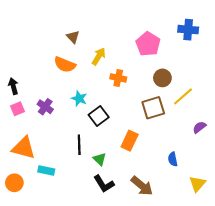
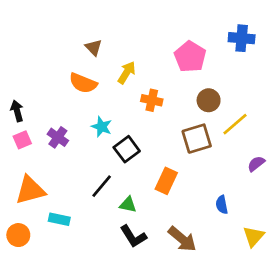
black line: (79, 145) -> (102, 186), turned 42
orange triangle: (24, 148) -> (30, 190), turned -30
green triangle: (100, 159) -> (128, 205), turned -32

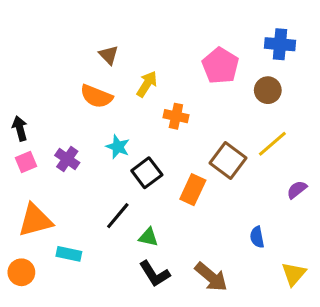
brown circle: (209, 100) -> (268, 90), moved
brown square: (197, 139) -> (228, 161), turned -36
orange rectangle: (166, 181) -> (193, 190), moved

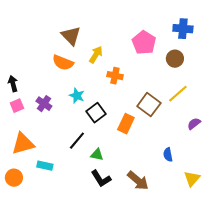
brown triangle: (109, 55) -> (71, 36), size x1.5

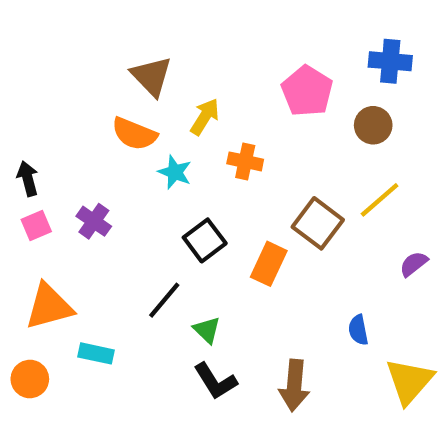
cyan star: (77, 96) -> (175, 172), moved
green triangle: (97, 155) -> (207, 330), turned 32
yellow triangle: (192, 179) -> (409, 381), size x1.4
brown arrow: (138, 181) -> (294, 385), turned 55

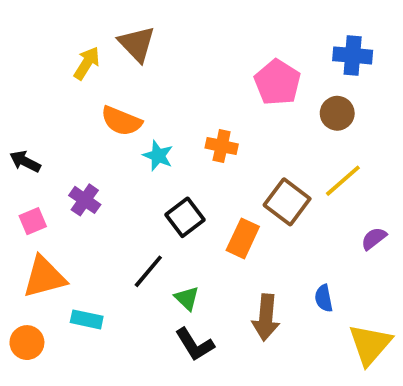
brown triangle: (151, 76) -> (137, 44), moved
yellow arrow: (205, 117) -> (87, 63), moved
black arrow: (28, 179) -> (25, 161), turned -48
pink square: (36, 225) -> (33, 221), moved
brown arrow: (294, 385) -> (266, 318), moved

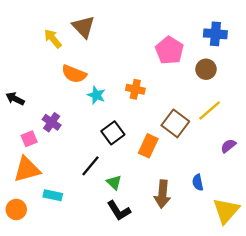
yellow arrow: (87, 63) -> (53, 39), turned -72
pink square: (33, 221) -> (29, 139), moved

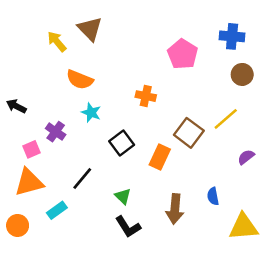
brown circle: (206, 69) -> (242, 74), moved
cyan star: (96, 95) -> (91, 113), moved
black line: (90, 166) -> (82, 179), moved
cyan rectangle: (53, 195) -> (57, 210), turned -48
yellow triangle: (226, 211) -> (243, 227), turned 44

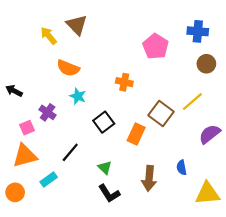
purple semicircle: (246, 157) -> (210, 134), size x1.5

